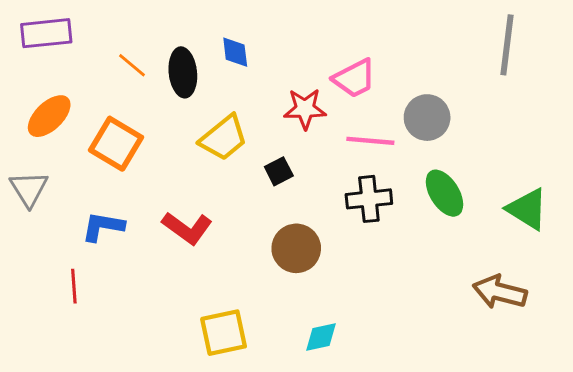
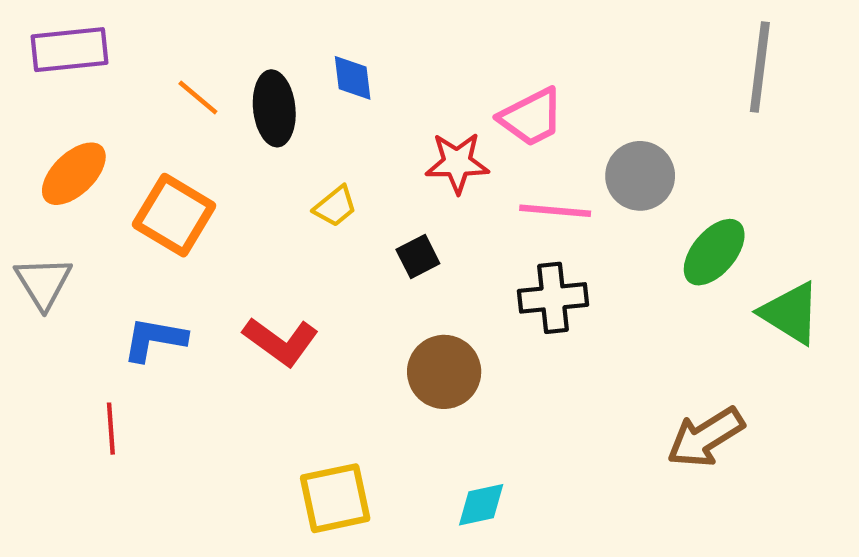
yellow trapezoid: (224, 138) -> (335, 206), size x0.6
green ellipse: (444, 193) -> (714, 252), moved, turned 72
brown arrow: (500, 292) -> (705, 437), moved, turned -46

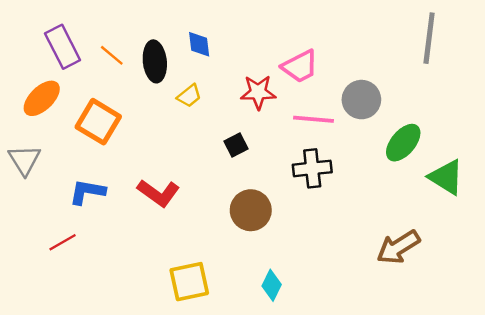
purple rectangle: (69, 50) -> (63, 47), moved, turned 69
yellow trapezoid: (335, 206) -> (189, 96), moved
red line: (111, 429) -> (63, 242), turned 64
cyan diamond: (481, 505) -> (272, 285), turned -52

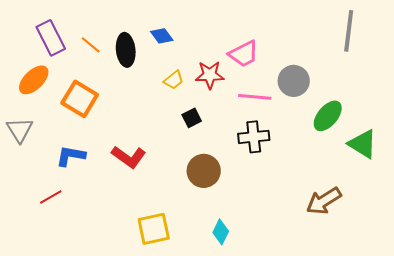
blue diamond: (199, 44) -> (162, 36), turned -30
yellow trapezoid: (189, 96) -> (174, 80), moved

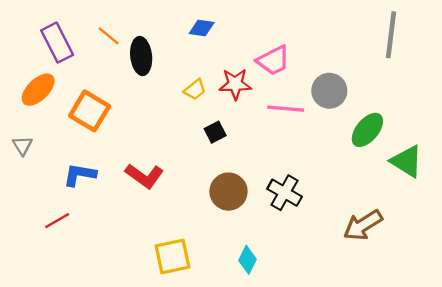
blue diamond: (162, 36) -> (202, 28), moved, turned -45
orange line: (91, 45) -> (109, 36), moved
gray triangle: (20, 130) -> (22, 146), size x0.7
black cross: (254, 137) -> (285, 193), moved, turned 36

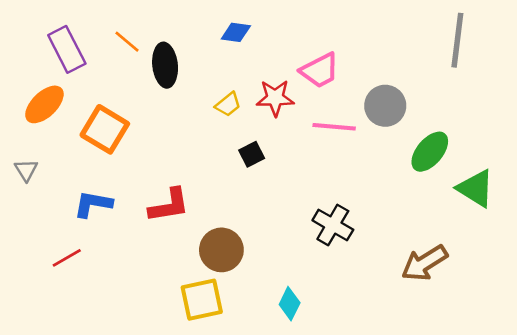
red L-shape: (144, 176) -> (169, 205), turned -45
brown circle: (229, 192) -> (221, 250), moved

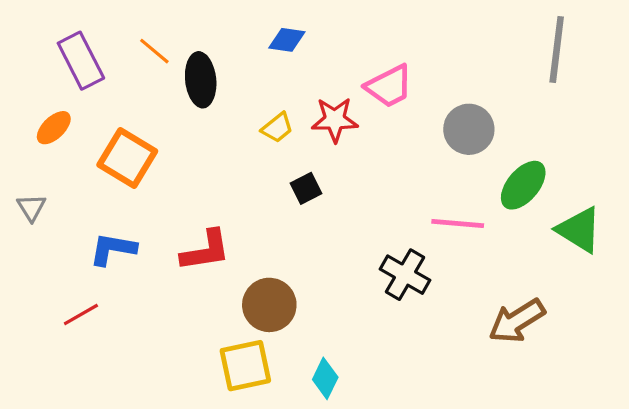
orange ellipse: (44, 104) -> (54, 128), size x0.7
pink line: (334, 127) -> (458, 223), moved
cyan diamond: (290, 304) -> (325, 378), moved

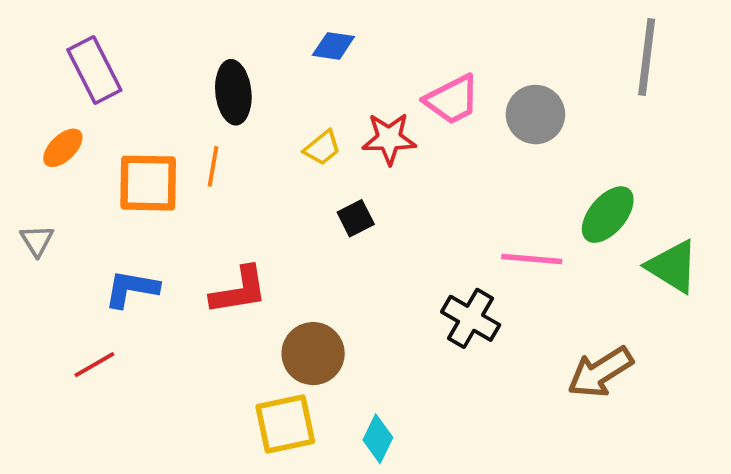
orange line: (154, 51) -> (213, 166), moved, turned 60
gray circle: (469, 129) -> (535, 114), moved
orange square: (127, 158) -> (148, 183), turned -30

